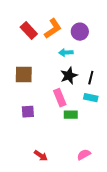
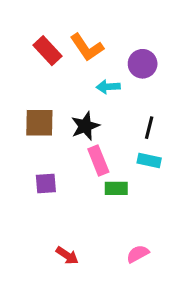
orange L-shape: (53, 29) -> (87, 47), turned 90
purple circle: (80, 32) -> (143, 64), moved
black star: (69, 76) -> (85, 126), moved

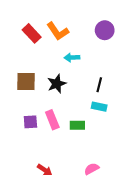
purple circle: (143, 64) -> (105, 30), moved
pink rectangle: (98, 160) -> (52, 120), moved

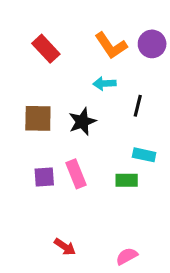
orange L-shape: (58, 31) -> (111, 46), moved
black line: (99, 85) -> (138, 106), moved
green rectangle: (77, 125) -> (127, 180), moved
pink semicircle: (92, 169) -> (127, 256), moved

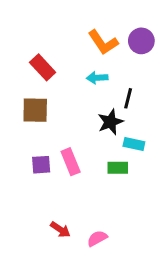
red rectangle: (46, 49) -> (43, 67), moved
black star: (82, 122) -> (110, 122), moved
pink semicircle: (127, 256) -> (97, 238), moved

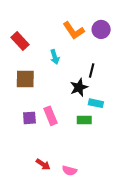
red rectangle: (43, 67) -> (20, 41), moved
cyan arrow: (97, 78) -> (55, 57), moved, turned -104
pink semicircle: (97, 238) -> (69, 171), turned -136

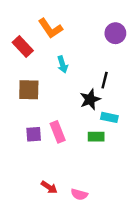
orange L-shape: (74, 30) -> (50, 28), moved

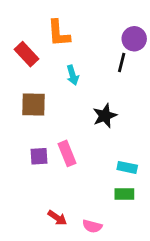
orange L-shape: (50, 28) -> (59, 33), turned 30
black line: (105, 80) -> (122, 63), moved
cyan rectangle: (109, 117) -> (127, 167), moved
green rectangle: (96, 137) -> (124, 194), moved

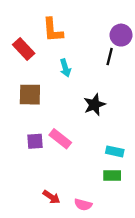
pink rectangle: (67, 153) -> (60, 139), turned -30

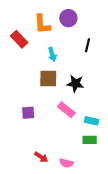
purple circle: (121, 35) -> (68, 18), moved
brown square: (30, 95) -> (48, 79), moved
black star: (94, 105) -> (75, 84), turned 30
pink rectangle: (60, 139) -> (66, 110), moved

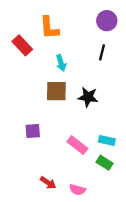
purple circle: (68, 18) -> (107, 21), moved
pink rectangle: (66, 110) -> (77, 145), moved
green rectangle: (90, 140) -> (104, 163), turned 32

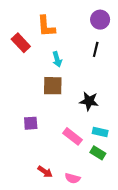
black star: (88, 97) -> (89, 101), moved

